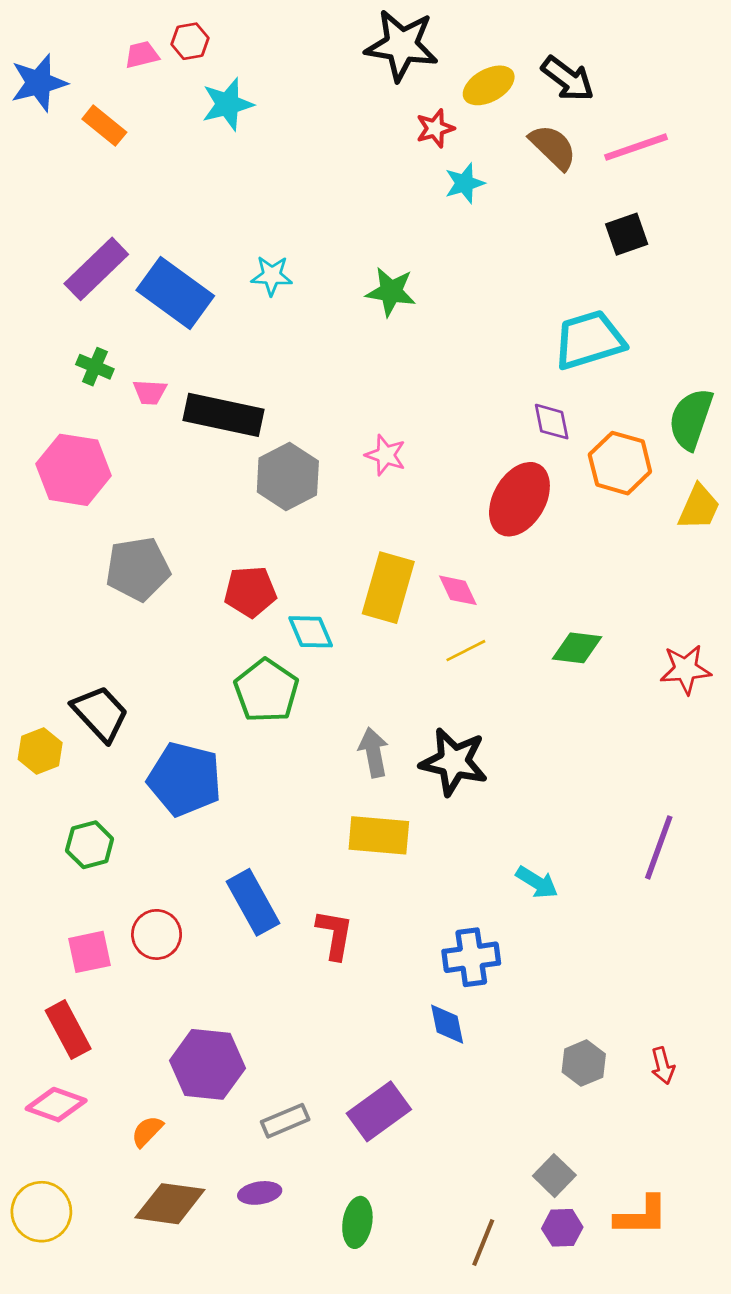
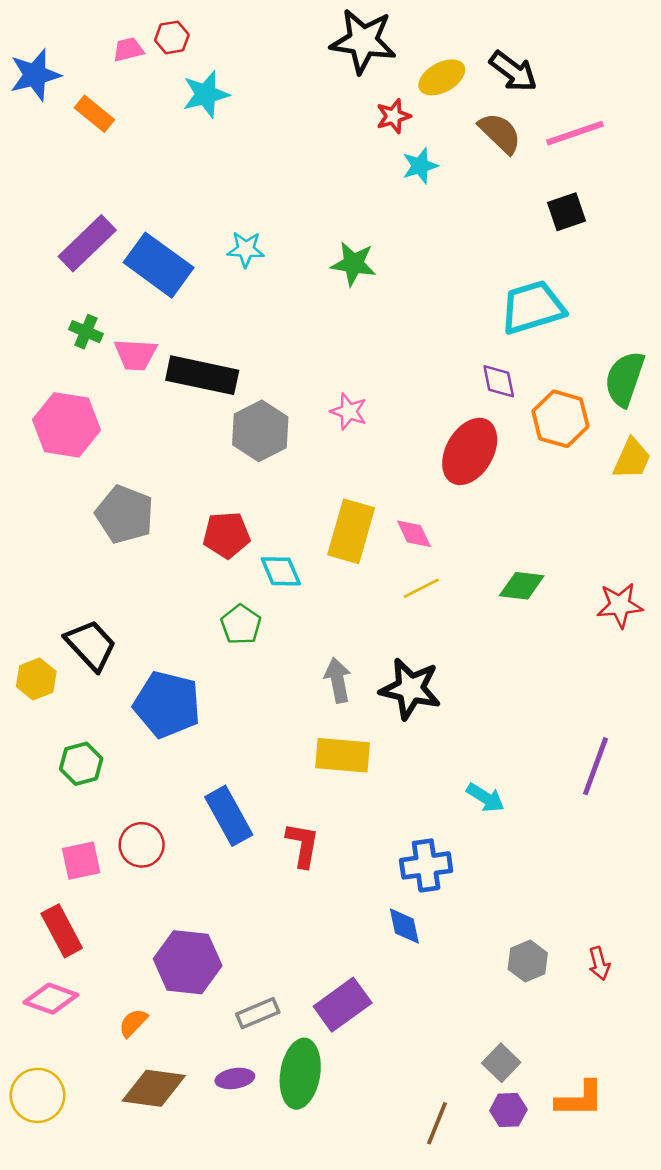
pink trapezoid: (150, 392) -> (136, 355), size x1.4
gray pentagon: (138, 569) -> (125, 514), turned 30
green pentagon: (266, 691) -> (241, 625), size x0.7
green ellipse: (357, 1222) -> (300, 1074), moved, size x1.5

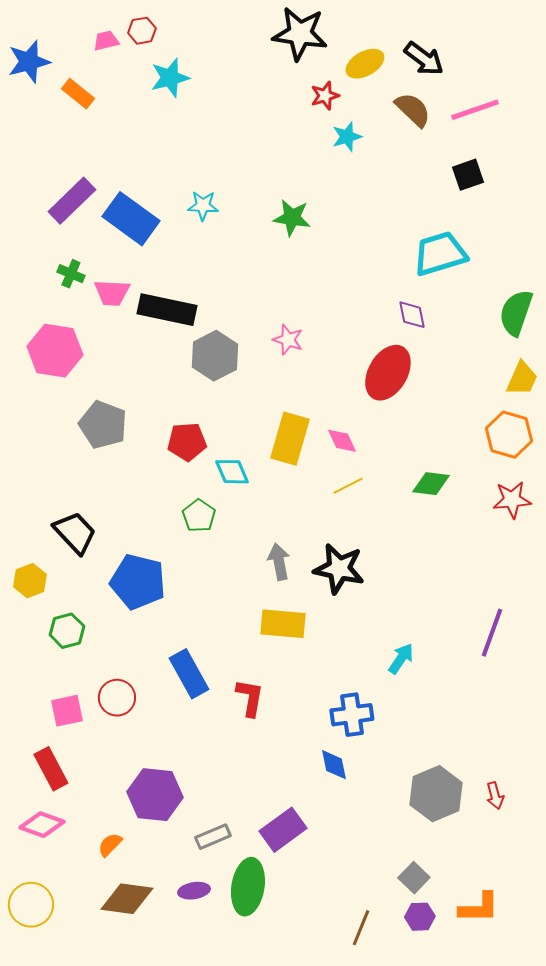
orange hexagon: (560, 419) -> (509, 435), moved
yellow hexagon: (36, 679) -> (30, 581), moved
cyan arrow: (485, 798) -> (401, 659), turned -88
gray hexagon: (528, 961) -> (436, 794), size x1.6

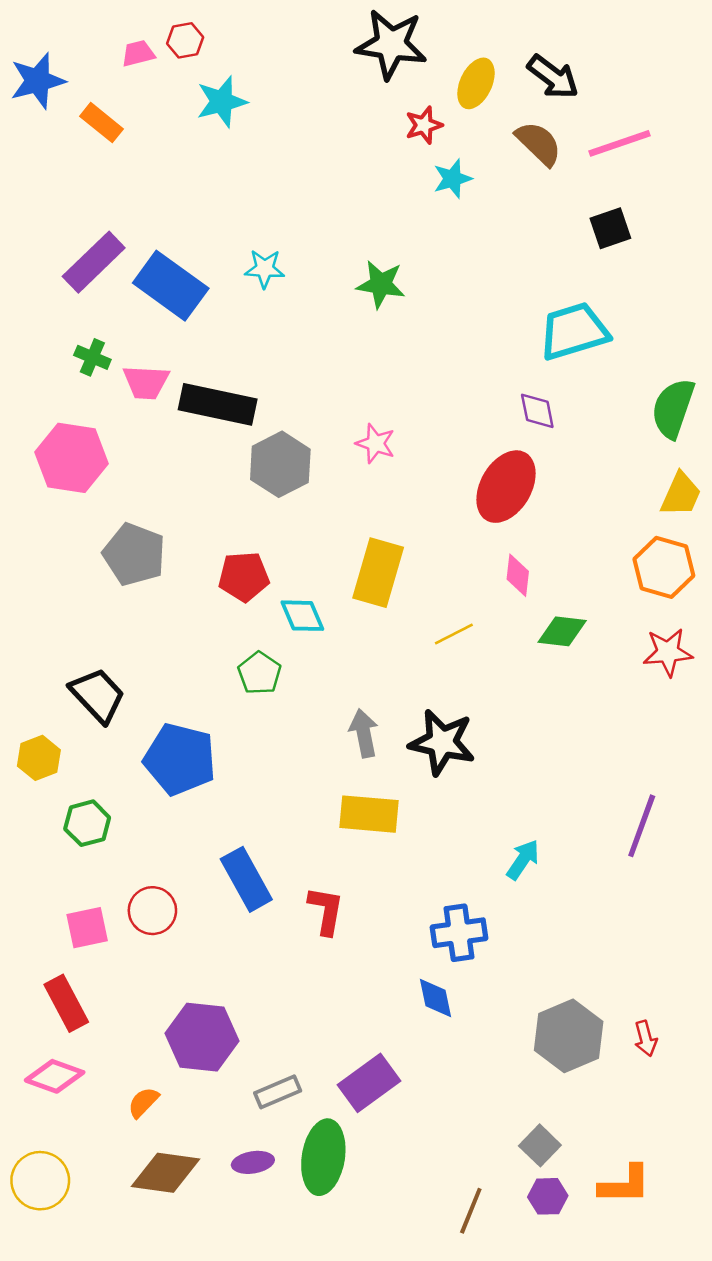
yellow ellipse: (365, 64) -> (476, 83), turned -36
pink diamond: (342, 441) -> (518, 575), moved, turned 32

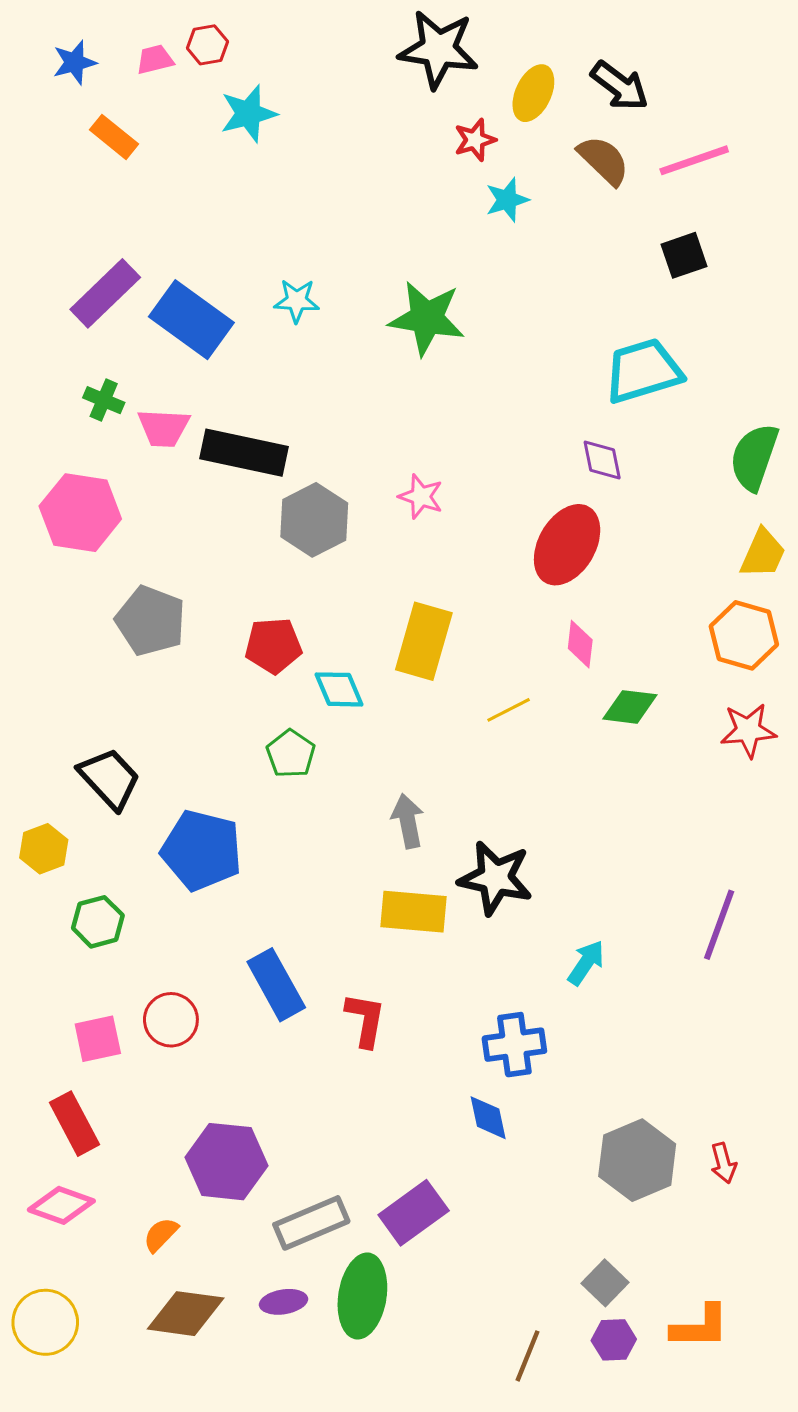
blue star: (38, 81) -> (74, 62), moved, size x0.7
green star: (381, 284) -> (427, 318), size x1.4
black star: (442, 742) -> (495, 878), moved
gray rectangle: (278, 1092) -> (311, 1223), size x1.4

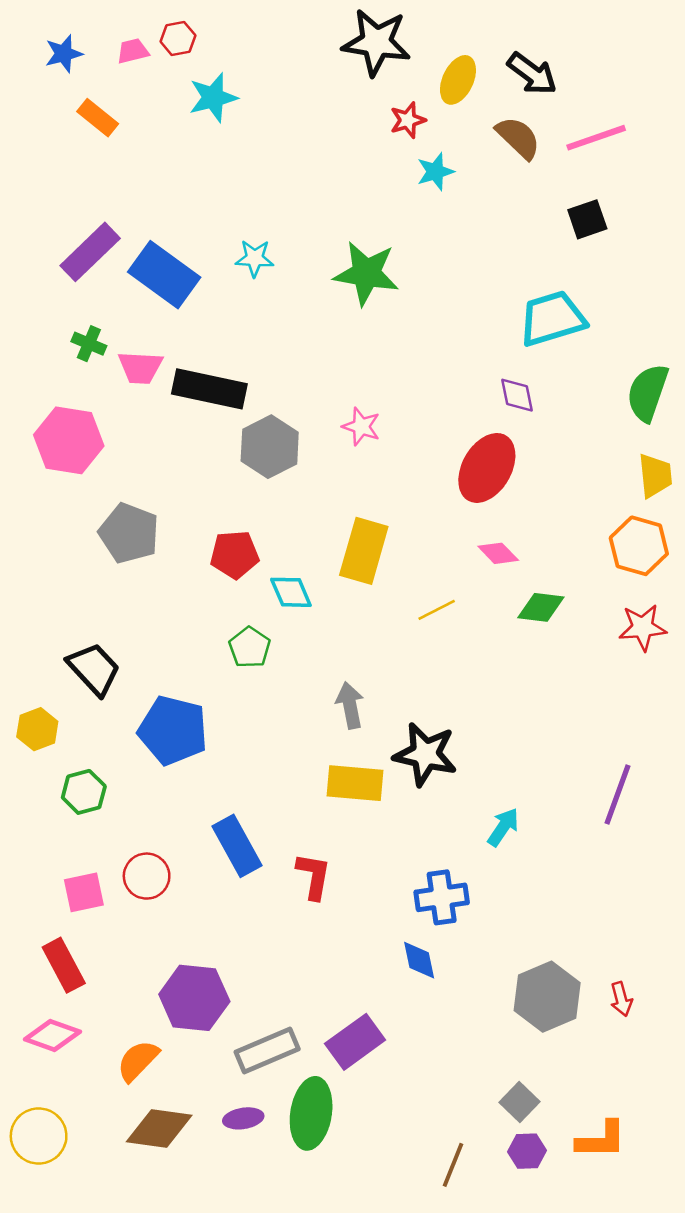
yellow trapezoid: (763, 554) -> (655, 475), turned -30
pink diamond: (580, 644) -> (498, 553), turned -51
orange semicircle: (161, 1235) -> (138, 1061), size x1.4

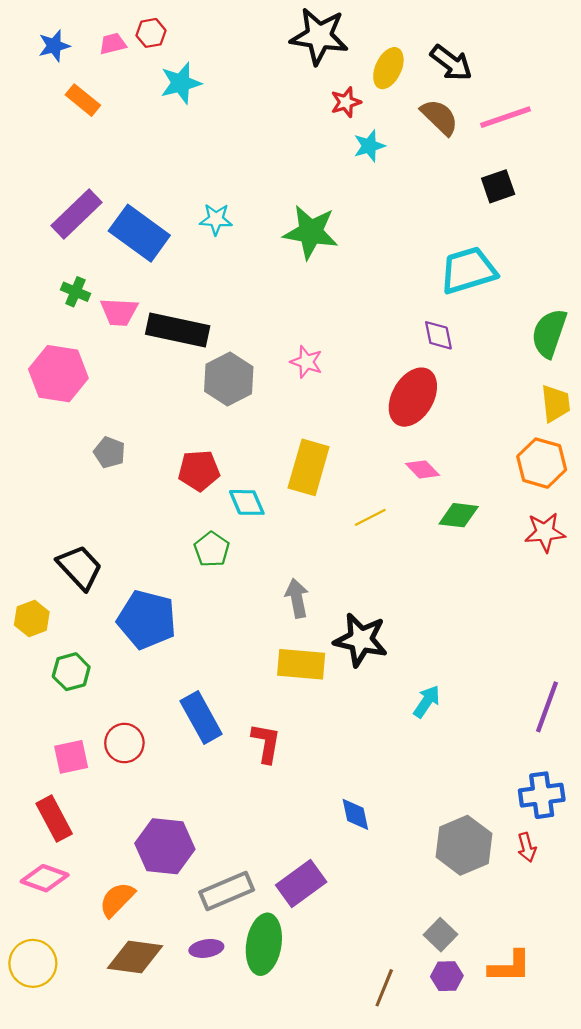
gray pentagon: (129, 533) -> (110, 452), size x0.6
purple line: (617, 794) -> (547, 707), moved
blue cross: (442, 897) -> (542, 795), moved

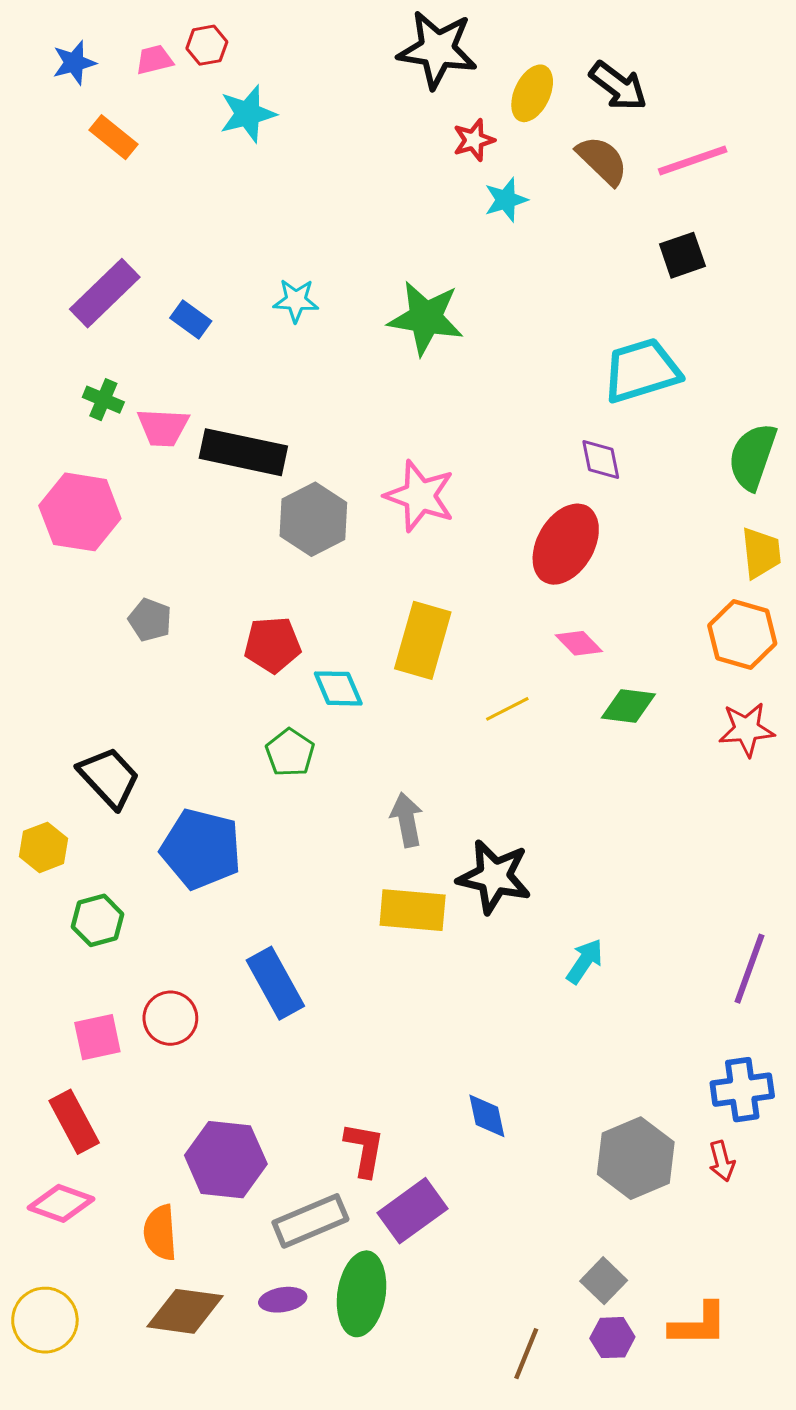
blue rectangle: (139, 233) -> (191, 319), size x0.5
pink star: (306, 362) -> (420, 496), size x1.6
red L-shape: (266, 743) -> (364, 1149), moved
orange semicircle: (117, 899) -> (160, 1233), turned -48

